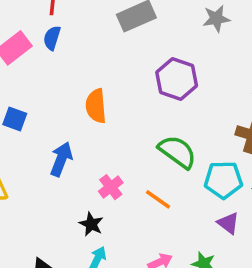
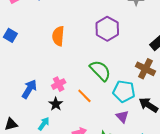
blue arrow: (61, 159) -> (29, 89), moved
black star: (91, 224) -> (56, 104), moved

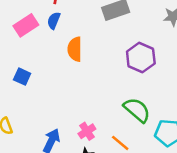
orange semicircle: (58, 36) -> (75, 49), moved

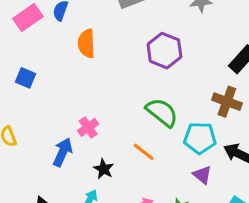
pink cross: (87, 131) -> (88, 127), moved

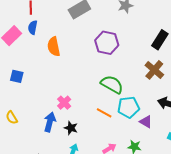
brown cross: (227, 102) -> (154, 70), turned 30
cyan pentagon: (200, 138) -> (128, 107), moved
black star: (104, 169) -> (71, 128), moved

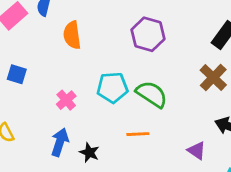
pink cross: (64, 103) -> (66, 100), moved
cyan pentagon: (128, 107) -> (112, 88), moved
orange line: (104, 113) -> (138, 134), turned -35

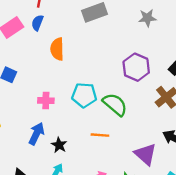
purple hexagon: (148, 34) -> (136, 67), moved
pink cross: (66, 100) -> (46, 101), turned 35
purple triangle: (197, 151) -> (145, 154), size x1.5

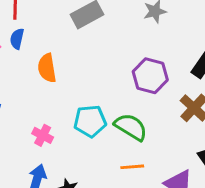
pink cross: (46, 101) -> (43, 135), turned 35
orange line: (100, 135) -> (132, 167), moved

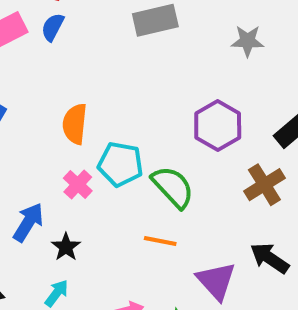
orange semicircle: (47, 68) -> (75, 124), moved
pink cross: (43, 135) -> (78, 184), moved

